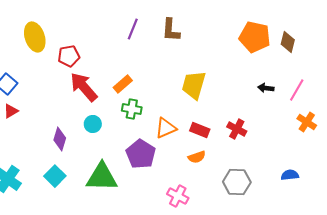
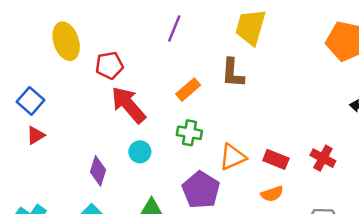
purple line: (133, 29) -> (174, 28), moved
brown L-shape: (171, 30) -> (233, 73), moved
orange rectangle: (123, 84) -> (188, 90), moved
yellow trapezoid: (194, 85) -> (251, 27), moved

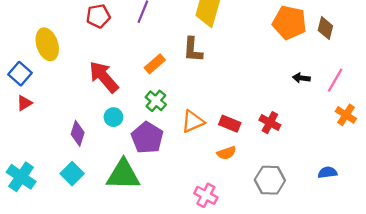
yellow ellipse: (66, 41) -> (47, 44), moved
red pentagon: (109, 65) -> (98, 16), moved
green cross: (189, 133) -> (156, 101), turned 30
purple pentagon: (201, 190) -> (147, 138), moved

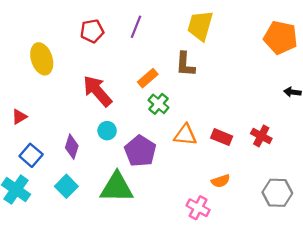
blue square: (20, 74) -> (31, 155), moved
green cross: (156, 101) -> (158, 104), moved
orange triangle: (193, 121) -> (185, 135), turned 30
orange semicircle: (226, 153) -> (221, 181), moved
gray hexagon: (270, 180) -> (277, 193), moved

